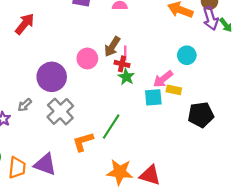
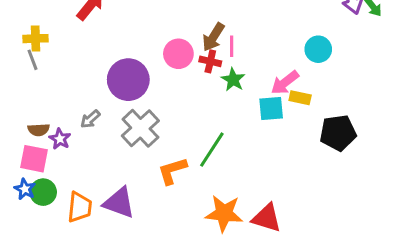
red cross: (122, 64) -> (210, 61), moved

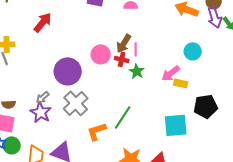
cyan square: (271, 108) -> (176, 125), moved, size x1.4
purple star: (60, 139) -> (41, 112), moved, size x1.5

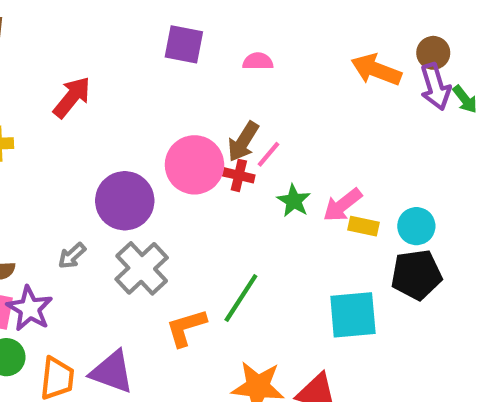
pink line: (136, 49) -> (268, 154), turned 40
cyan circle: (193, 51) -> (416, 226), moved
pink circle: (101, 54) -> (194, 165), size x1.4
green star: (137, 71) -> (294, 201), moved
purple star: (41, 112) -> (30, 309), moved

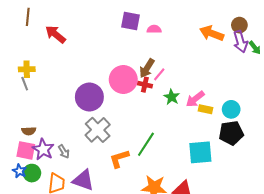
purple square: (184, 44) -> (130, 21), moved
red arrow: (72, 97) -> (55, 34), moved, turned -90
gray arrow: (72, 256) -> (64, 151), moved, turned -80

